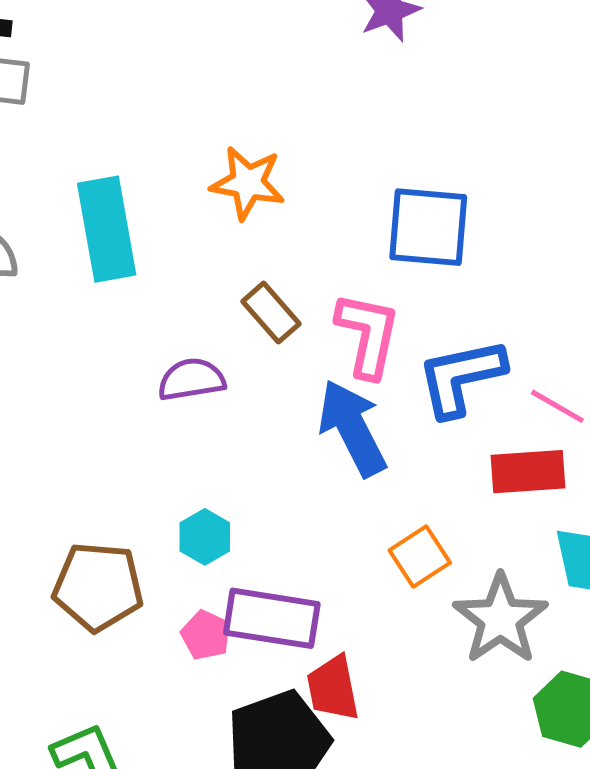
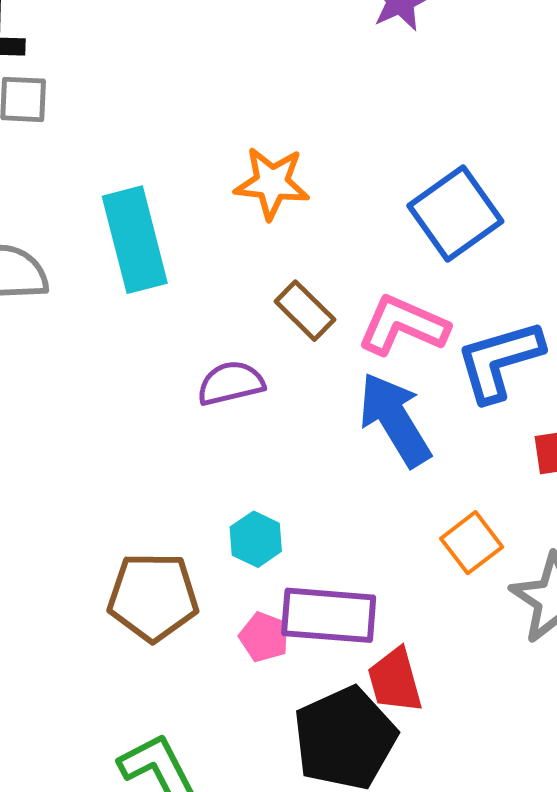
blue square: (428, 227) -> (455, 214), turned -36
pink L-shape: (368, 335) -> (403, 325), turned -74

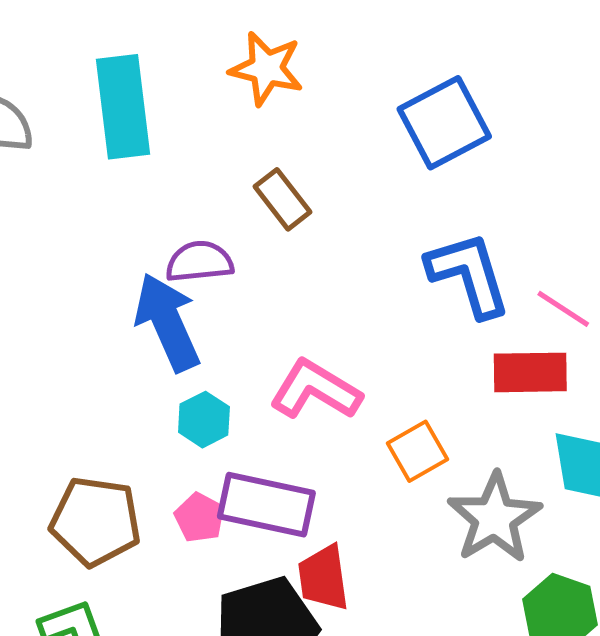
pink L-shape: (403, 325) -> (315, 390), moved
blue L-shape: (499, 361) -> (469, 274), turned 82
blue arrow: (395, 420) -> (167, 322), moved
brown pentagon: (153, 597) -> (96, 521), moved

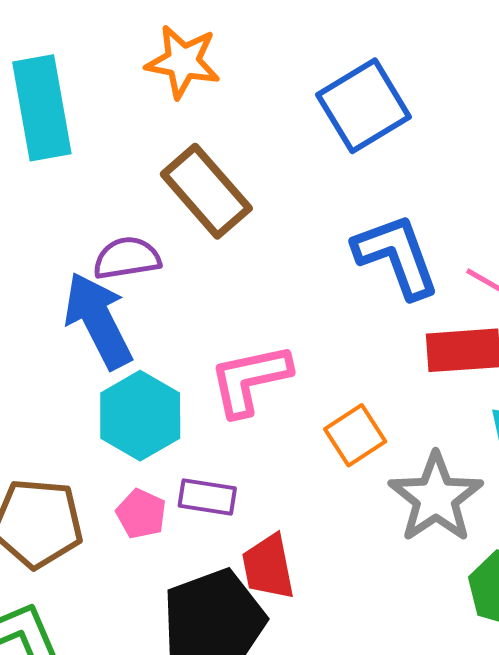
brown rectangle: (282, 199) -> (206, 191), size x1.5
pink L-shape: (315, 390) -> (250, 380), turned -40
cyan hexagon: (204, 420) -> (140, 416), size x1.6
purple rectangle: (266, 505) -> (207, 497), size x0.6

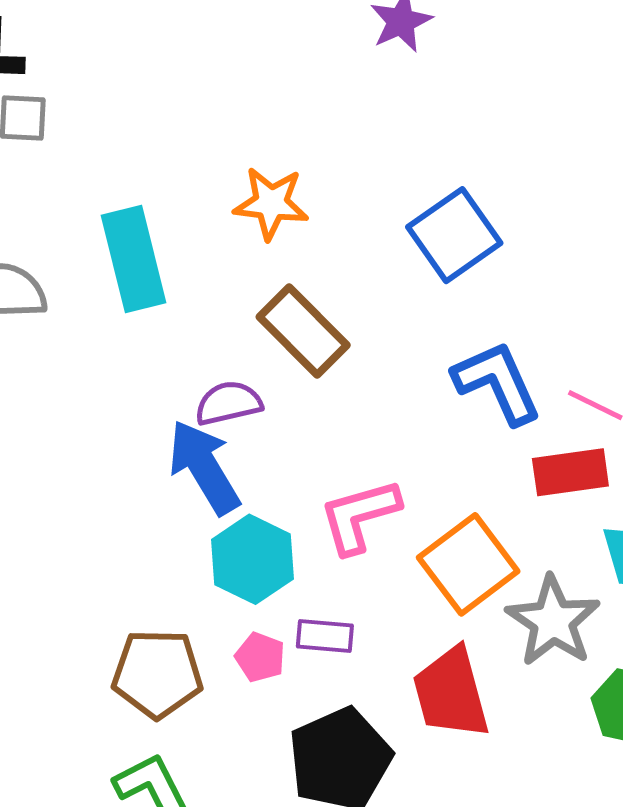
orange square: (355, 435) -> (468, 564), size x1.6
red trapezoid: (268, 567) -> (451, 693), moved, size x1.4

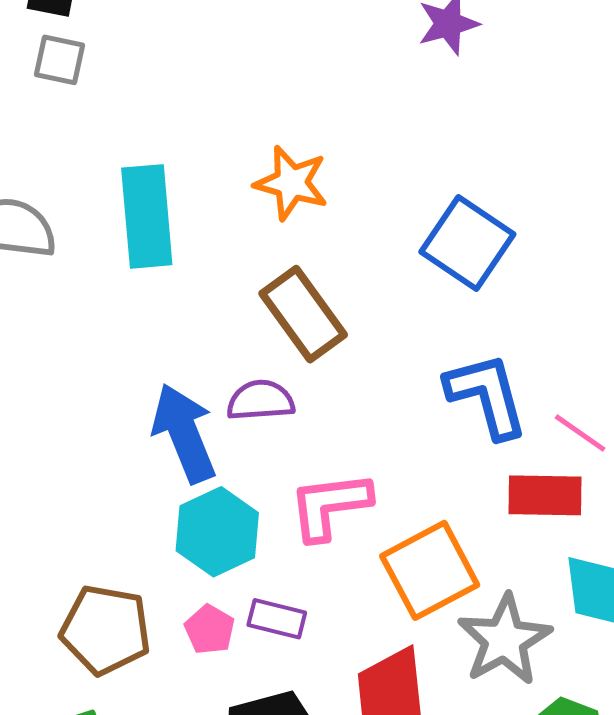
blue square: (454, 235) -> (467, 243), turned -30
purple semicircle: (228, 403) -> (261, 400), moved

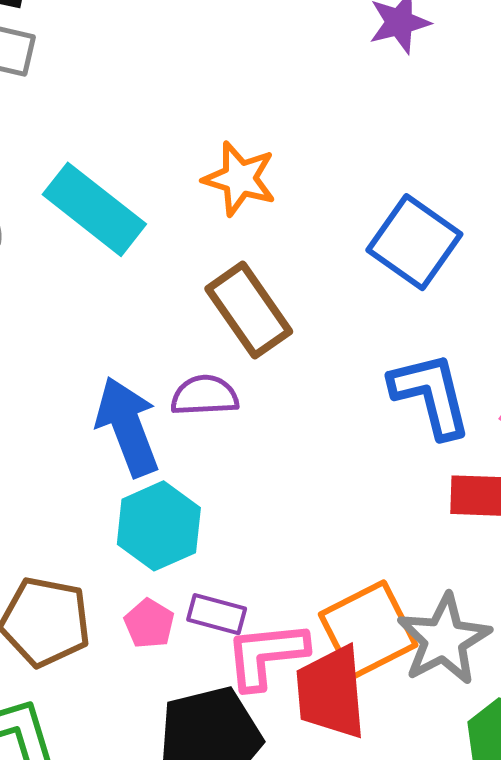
cyan rectangle: (147, 216) -> (94, 209), turned -48
pink L-shape: (330, 506) -> (266, 655), moved
orange square: (430, 570) -> (368, 630), moved

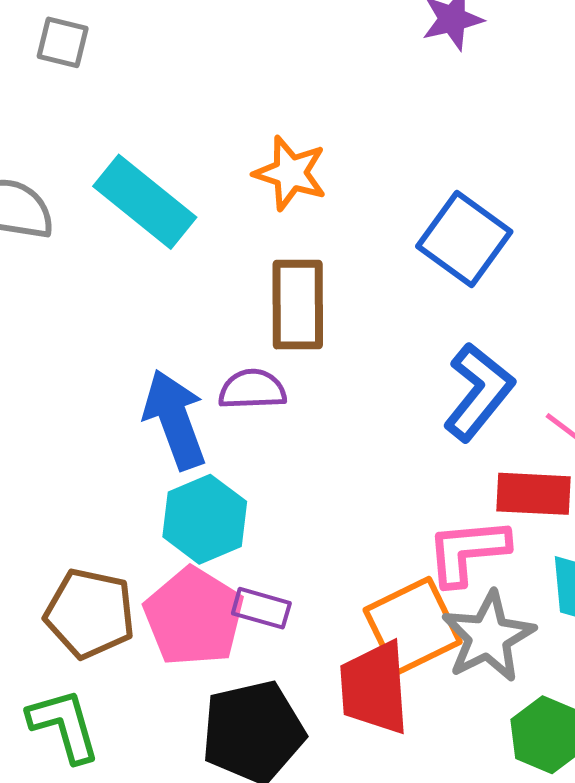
brown rectangle: (249, 310) -> (298, 305), turned 34
blue L-shape: (431, 395) -> (479, 392), turned 52
pink pentagon: (149, 624) -> (194, 617), size x2.0
pink L-shape: (266, 655) -> (467, 552), moved

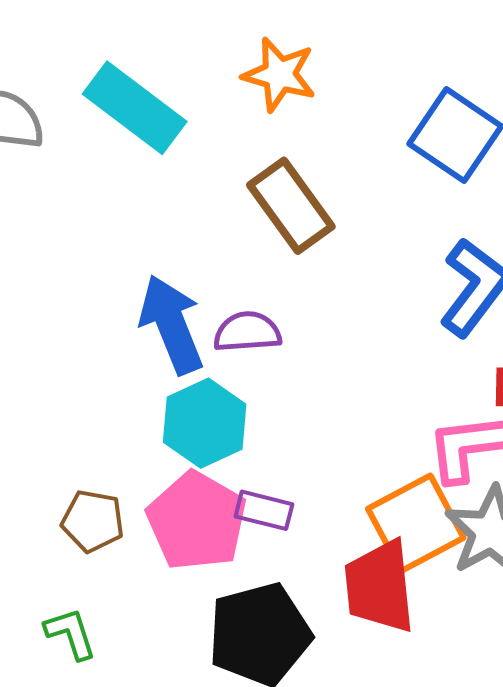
brown rectangle: (298, 305) -> (291, 206), turned -34
purple semicircle: (252, 389) -> (247, 332), moved
brown pentagon: (90, 613) -> (93, 521), size x0.7
green L-shape: (64, 725) -> (71, 634), size x0.7

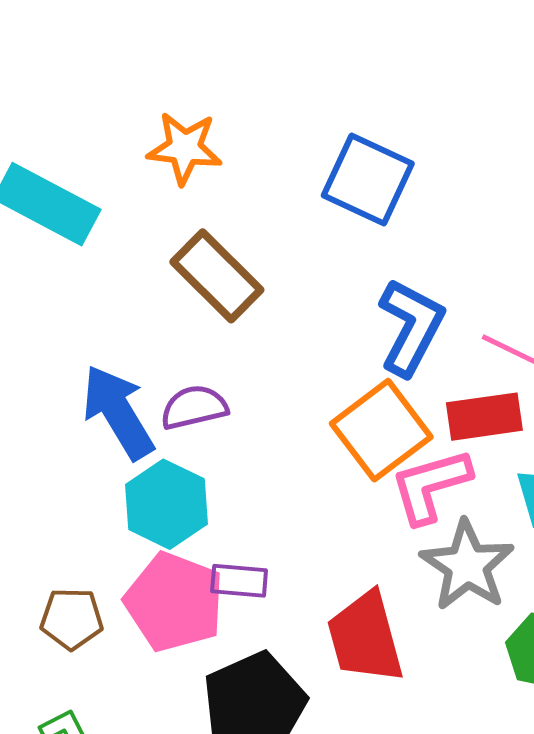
orange square: (416, 523) -> (381, 430), moved

